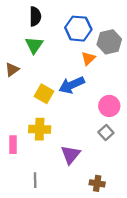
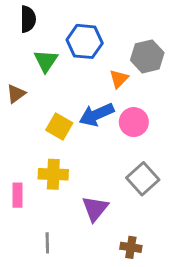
black semicircle: (35, 16) -> (28, 19), moved
blue hexagon: (78, 29) -> (85, 41), moved
pink circle: (109, 106) -> (134, 122), moved
gray square: (106, 133) -> (143, 179), size x1.5

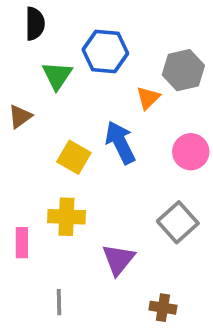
blue arrow: (97, 115) -> (120, 142), turned 88
pink circle: (134, 122) -> (191, 152), moved

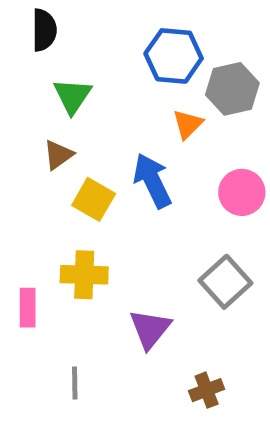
blue hexagon: (105, 51) -> (174, 56), moved
brown triangle: (20, 116) -> (58, 155), moved
brown cross: (163, 308) -> (207, 390), turned -30

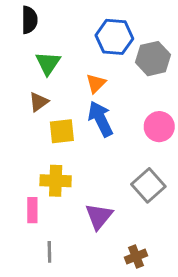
orange triangle: (188, 124) -> (96, 83), moved
yellow square: (94, 199) -> (62, 131), turned -36
pink rectangle: (28, 308) -> (32, 210), moved

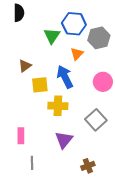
green triangle: (48, 63) -> (52, 36), moved
orange triangle: (96, 83) -> (77, 54), moved
yellow cross: (56, 181) -> (58, 106), moved

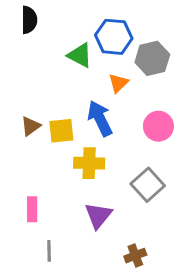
green triangle: (52, 36) -> (80, 55), turned -36
brown triangle: (25, 66) -> (31, 126), moved

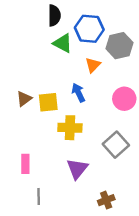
black semicircle: (29, 20) -> (54, 15), moved
blue arrow: (100, 118) -> (78, 93), size x0.7

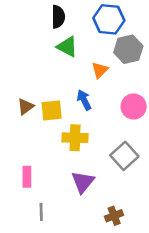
blue hexagon: (89, 29) -> (109, 19), moved

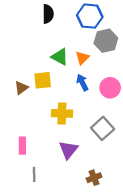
green triangle: (67, 47) -> (60, 57), moved
blue arrow: (84, 100) -> (82, 82), moved
yellow square: (52, 110) -> (43, 80), moved

